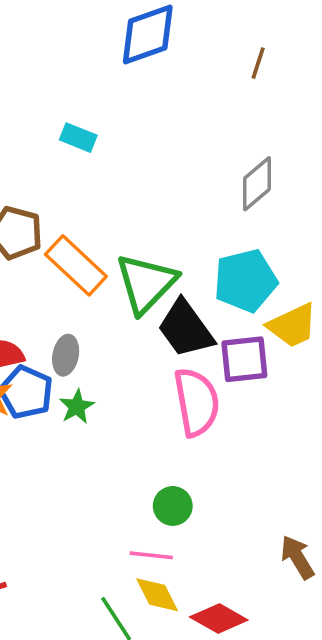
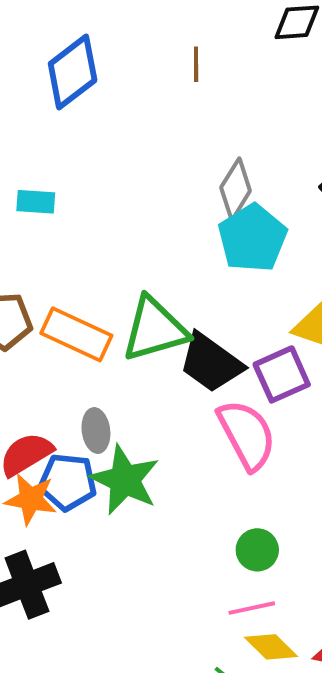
cyan pentagon: (245, 281) -> (252, 238), moved
green triangle: (146, 283) -> (155, 329), turned 48
green star: (77, 407) -> (125, 480), size x1.8

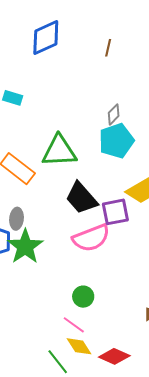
gray diamond: (236, 189) -> (114, 114), size x0.7
green triangle: (155, 329) -> (59, 151), moved
pink semicircle: (247, 435) -> (91, 238), turned 84
pink line: (252, 608) -> (74, 325), turned 35

